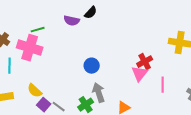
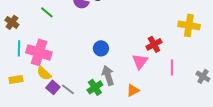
green line: (38, 30) -> (47, 12), turned 56
pink cross: (30, 48) -> (39, 52), moved
pink triangle: (140, 74) -> (140, 61), moved

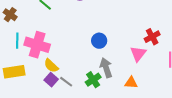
yellow semicircle: (44, 73) -> (51, 66), moved
yellow rectangle: (16, 79) -> (14, 72), size x1.5
orange triangle: (133, 90) -> (131, 83), turned 32

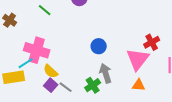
cyan line: (17, 41) -> (26, 63), moved, turned 56
pink triangle: (138, 54) -> (138, 59), size x1.4
orange triangle: (131, 83) -> (139, 85), moved

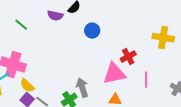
blue circle: (99, 46) -> (92, 31), moved
pink triangle: (138, 59) -> (114, 74), turned 40

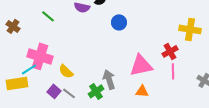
red cross: (128, 57) -> (170, 51), moved
yellow semicircle: (27, 86) -> (66, 71), moved

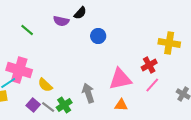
pink line: (173, 71) -> (152, 85), turned 42
green cross: (96, 91) -> (64, 105), moved

